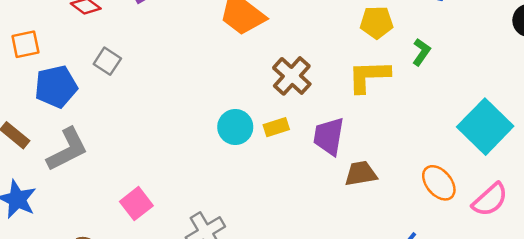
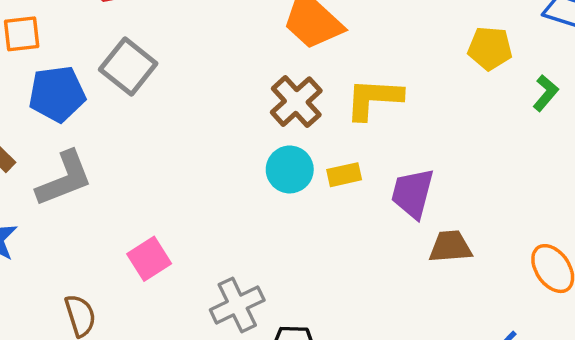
gray square: (107, 61) -> (128, 67), size x1.5
brown cross: (292, 76) -> (296, 102), moved
yellow L-shape: (369, 76) -> (374, 99), moved

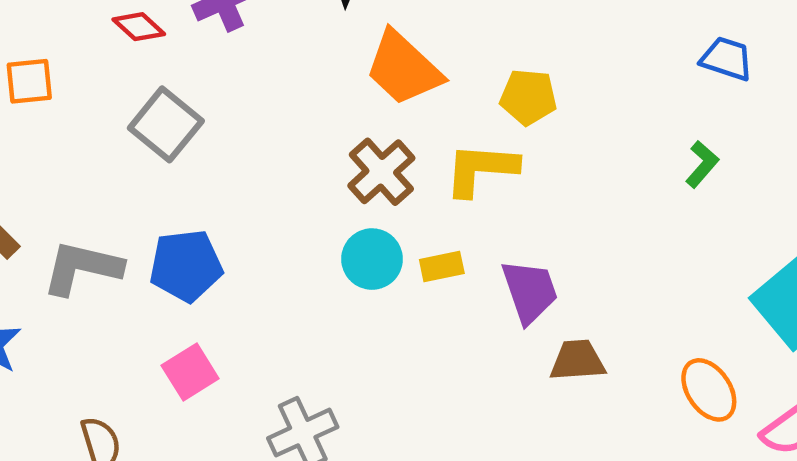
yellow pentagon: (490, 48) -> (528, 97), moved
blue pentagon: (57, 94) -> (186, 266), moved
gray L-shape: (64, 179) -> (82, 268), turned -146
purple trapezoid: (413, 193) -> (530, 291), turned 146

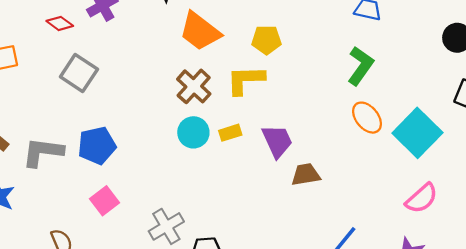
green L-shape: (702, 164) -> (360, 66), size x1.6
orange ellipse: (709, 390) -> (367, 118), moved

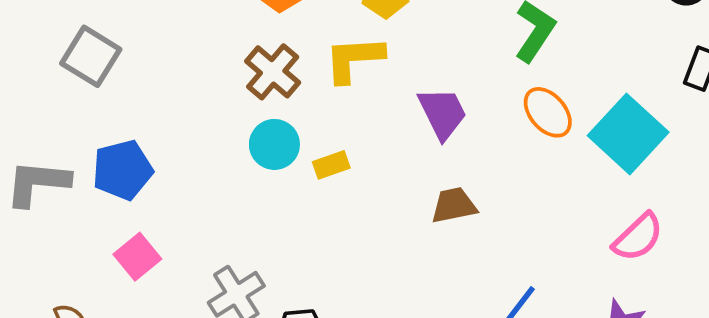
yellow rectangle: (230, 133) -> (331, 165), moved
purple trapezoid: (277, 141) -> (442, 113), moved

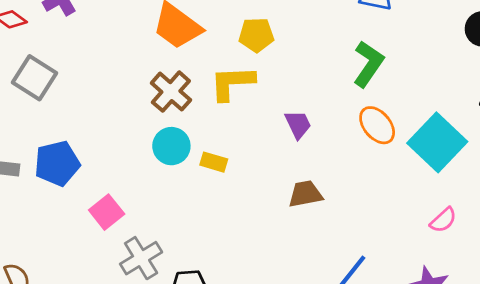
purple trapezoid: (442, 113) -> (298, 125), size x0.7
yellow rectangle: (331, 165) -> (214, 162), turned 35
pink semicircle: (638, 237) -> (443, 220), size x0.7
pink square: (137, 257) -> (107, 212), moved

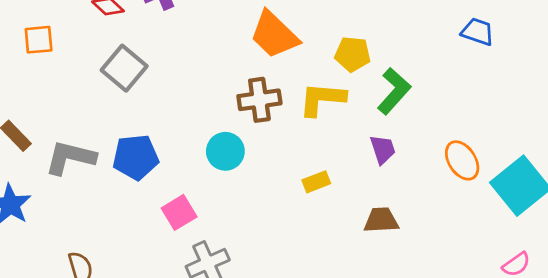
green L-shape: (368, 64) -> (394, 91), moved
brown cross: (171, 92) -> (259, 100), turned 33
cyan circle: (171, 146) -> (225, 151), moved
yellow rectangle: (214, 162) -> (316, 182), moved, turned -45

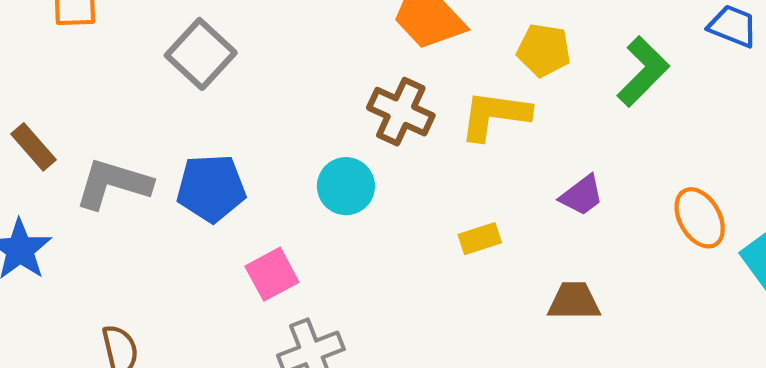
green L-shape: (394, 91) -> (643, 72), moved
brown cross: (259, 100) -> (401, 112), turned 30
purple trapezoid: (383, 149) -> (582, 195), turned 68

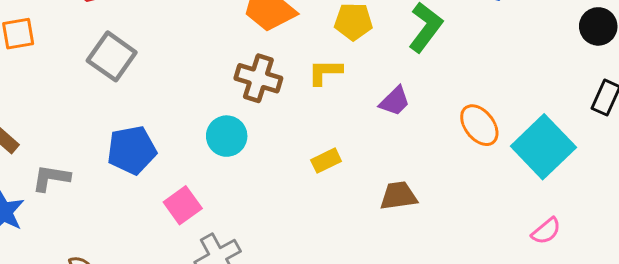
yellow L-shape: (495, 115) -> (325, 72), size x0.7
gray L-shape: (113, 184) -> (51, 178), moved, size x0.7
purple trapezoid: (582, 195) -> (395, 101), moved

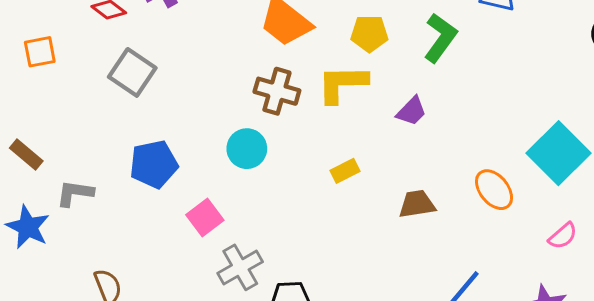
yellow L-shape: (325, 72) -> (342, 84), size x1.5
orange ellipse: (479, 125) -> (494, 190), moved

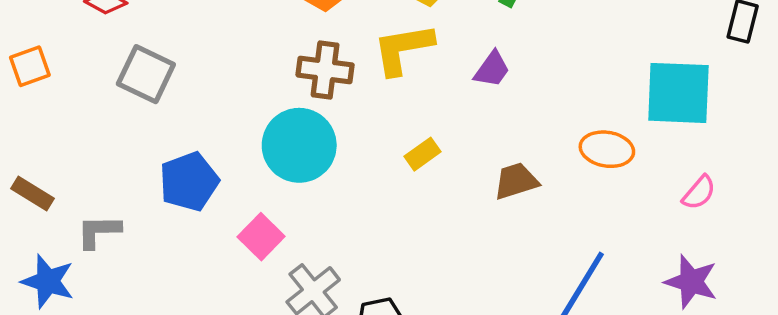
cyan circle: (247, 149) -> (299, 145), size x1.5
cyan square: (559, 153) -> (678, 93), turned -34
orange ellipse: (494, 190) -> (607, 149), turned -33

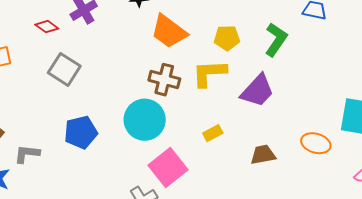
purple trapezoid: (492, 69) -> (257, 91), size x1.6
pink square: (261, 237) -> (168, 168), moved, size x1.5

